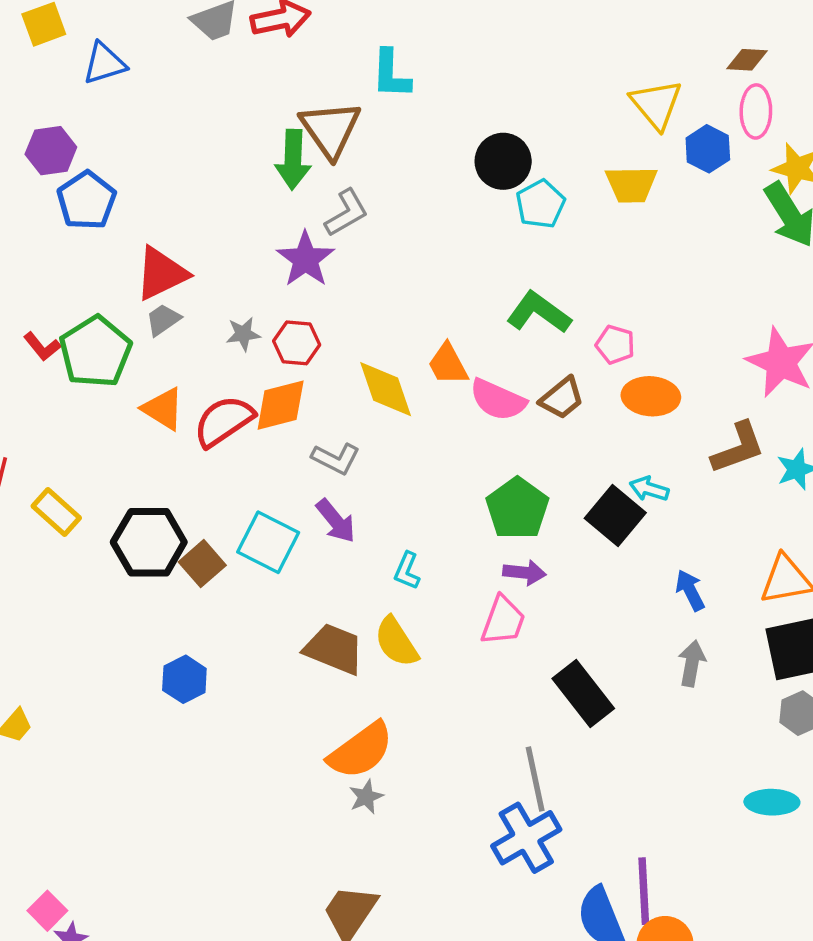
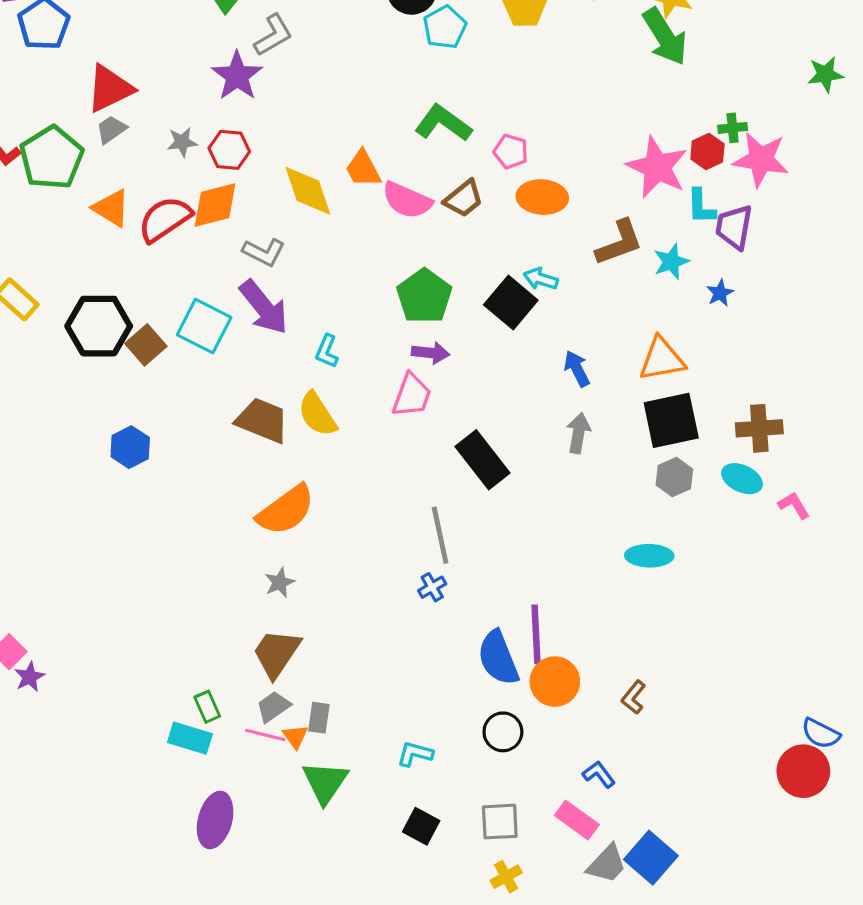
purple arrow: (336, 521) -> (264, 307), size x1.4
gray star: (366, 797) -> (280, 582), moved
blue cross: (526, 838) -> (432, 587), size x0.5

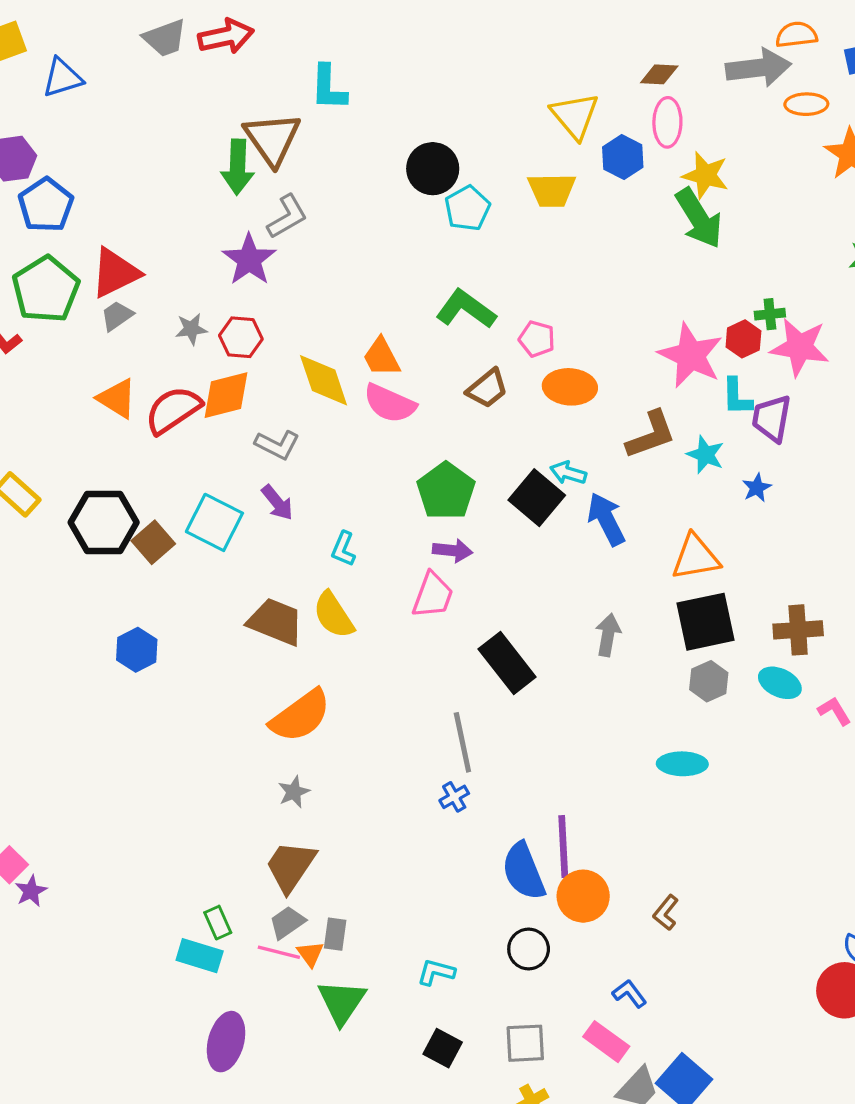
green pentagon: (52, 158) -> (46, 289), moved
pink semicircle: (407, 200) -> (390, 403), moved
cyan star: (671, 262) -> (705, 455), turned -30
purple arrow: (264, 307) -> (277, 503), size x0.6
blue arrow: (577, 369) -> (606, 519), moved, size x1.4

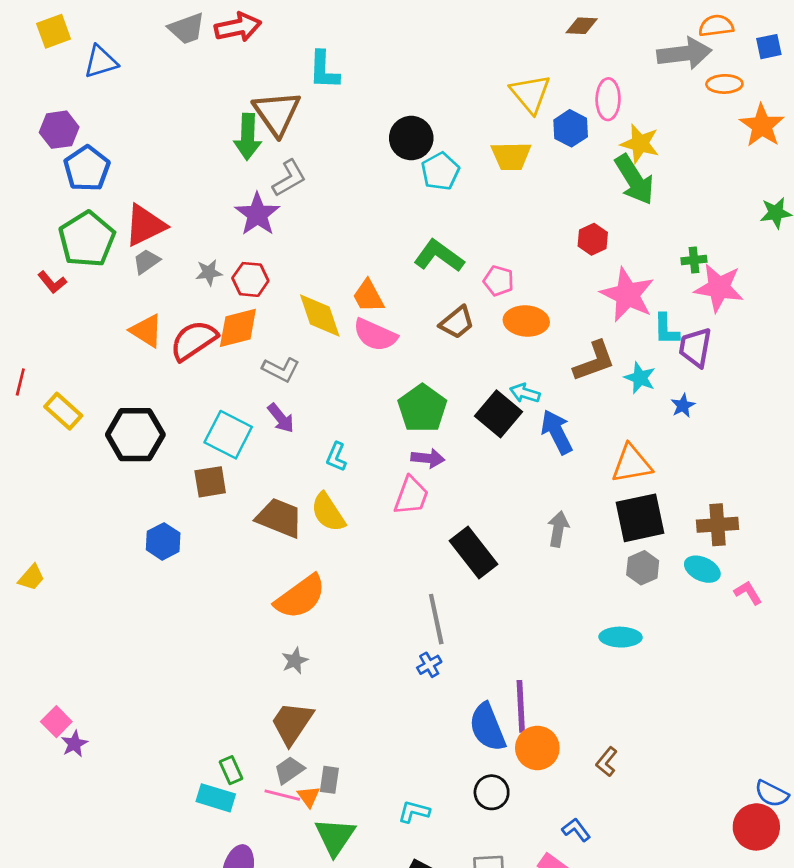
brown diamond: (659, 74) -> (582, 26), moved
red hexagon: (743, 339) -> (593, 239), moved
brown square: (153, 542) -> (210, 482), moved, turned 32

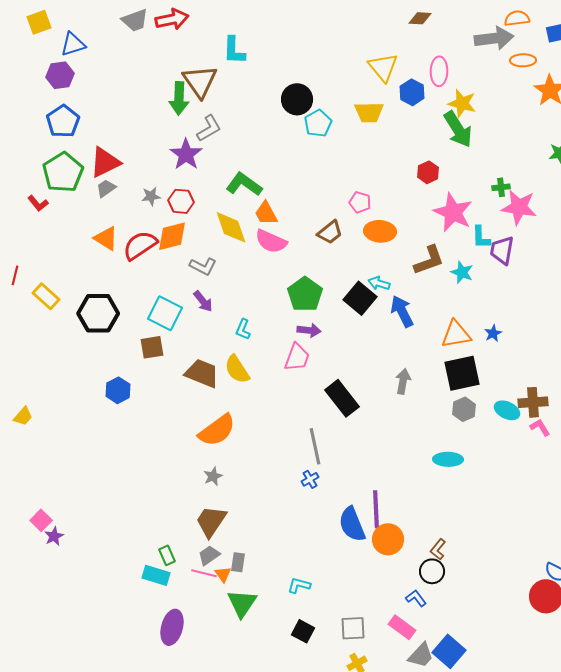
purple hexagon: (59, 130) -> (60, 75), moved
green L-shape: (439, 256) -> (244, 184), moved
blue star: (683, 406) -> (493, 333), moved
brown cross: (718, 525) -> (533, 402), moved
black circle: (492, 792) -> (432, 571), moved

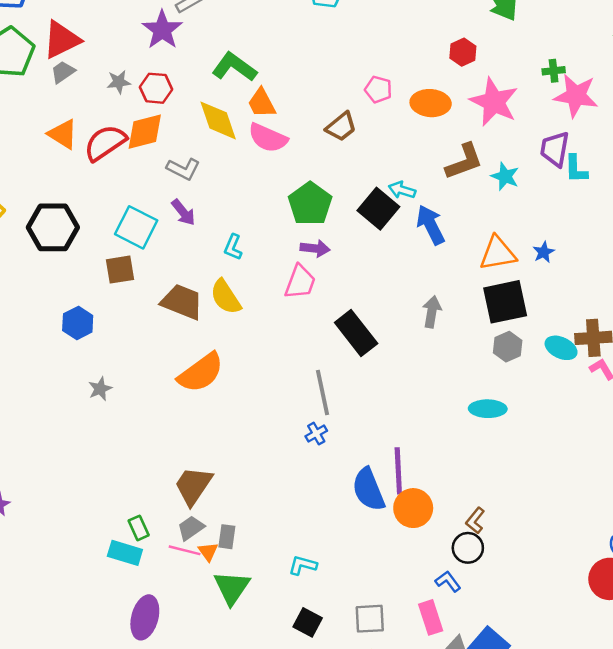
orange ellipse: (380, 231) -> (431, 103), moved
cyan L-shape: (481, 237) -> (576, 169), moved
gray star: (213, 476) -> (100, 389), moved
pink rectangle: (402, 627) -> (431, 617), turned 36

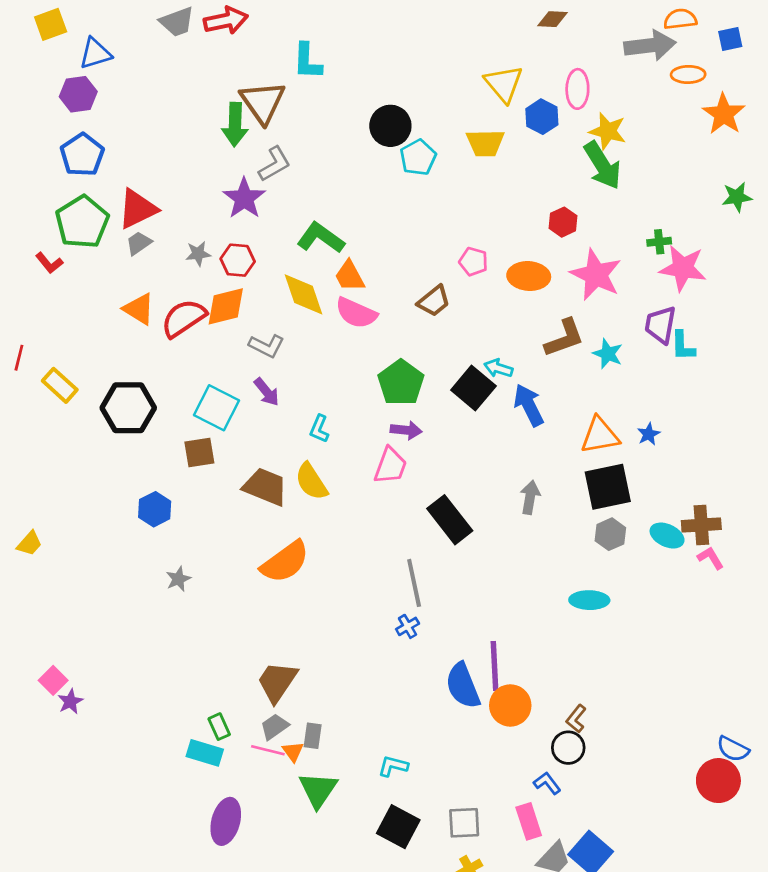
black square: (308, 622) -> (398, 827), size x1.4

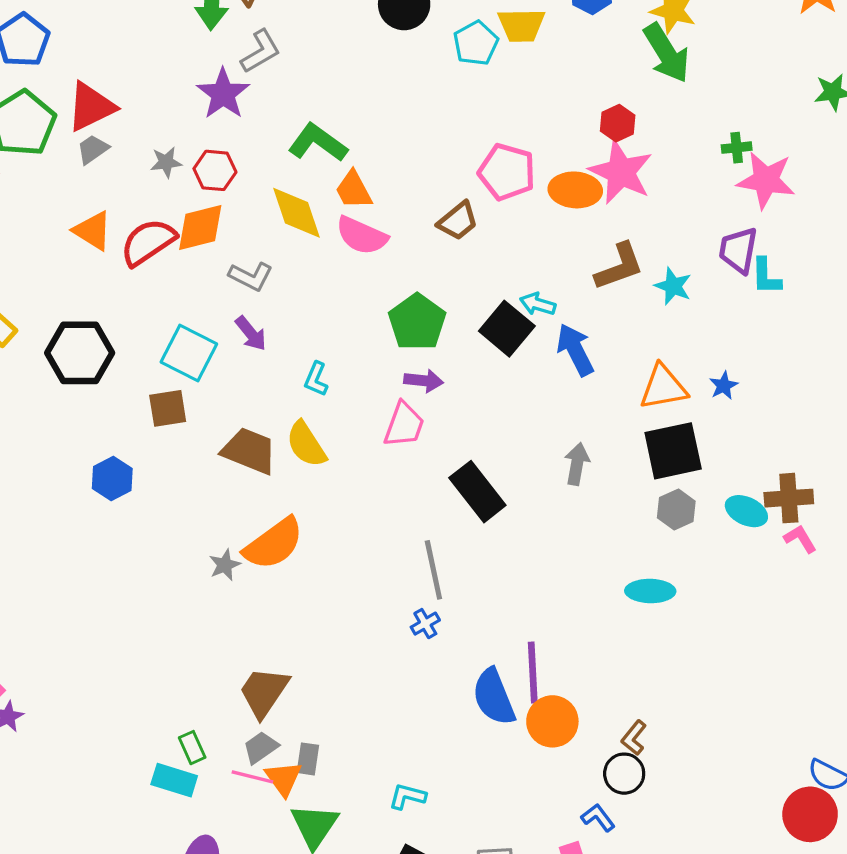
cyan pentagon: (418, 157) -> (476, 43), moved
pink pentagon: (473, 262) -> (507, 172), size x1.6
pink star: (596, 275) -> (621, 172), moved
gray star: (178, 579) -> (225, 565), moved
orange triangle: (293, 752) -> (283, 778), size x1.4

